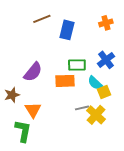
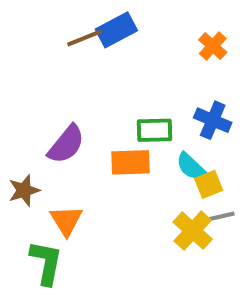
orange cross: (106, 23) -> (213, 46), turned -32
blue rectangle: (67, 30) -> (116, 30), moved, turned 48
blue cross: (106, 60) -> (213, 120), turned -30
gray line: (82, 108) -> (221, 217), moved

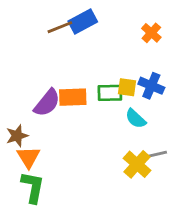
orange rectangle: (130, 162) -> (73, 97), moved
yellow square: (209, 184) -> (127, 87), moved, turned 30
orange triangle: (66, 221) -> (28, 157), moved

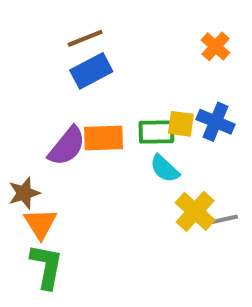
blue rectangle: (83, 21) -> (91, 71), moved
cyan semicircle: (136, 119) -> (165, 169), moved
yellow cross: (137, 164) -> (195, 211), moved

